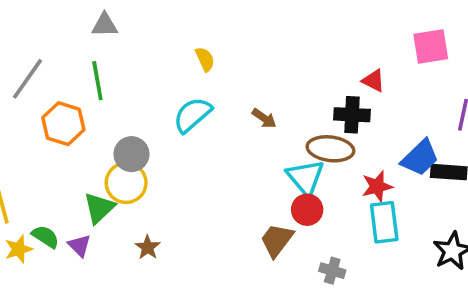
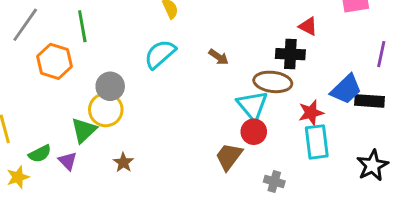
green semicircle: (45, 237) -> (40, 154), turned 120
yellow star: (19, 249) -> (18, 177), moved

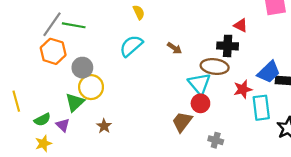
gray line: (25, 25) -> (52, 24), moved
green line: (82, 26) -> (74, 25), turned -70
gray circle: (110, 86) -> (82, 68), moved
cyan rectangle: (317, 142) -> (261, 108), moved
yellow star: (18, 177) -> (43, 143), moved

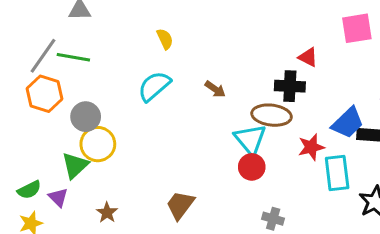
brown trapezoid: (182, 122) -> (180, 205), moved
brown star: (104, 126) -> (107, 213), moved

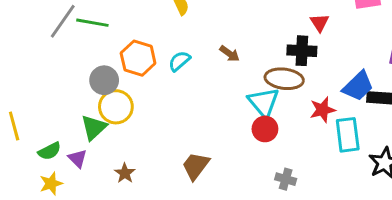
red triangle: (308, 57) -> (320, 23), turned 30
cyan semicircle: (154, 86) -> (179, 61), moved, size x0.7
orange hexagon: (45, 94) -> (138, 58), moved

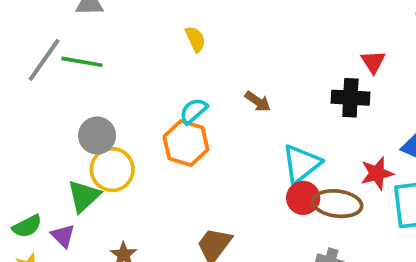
orange hexagon: (138, 58) -> (186, 143), moved
brown ellipse: (284, 79) -> (337, 204), moved
cyan triangle: (264, 102) -> (301, 164), turned 32

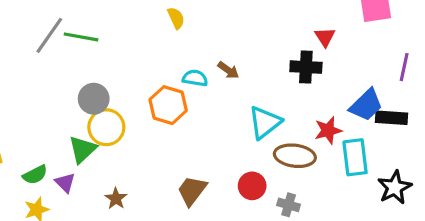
cyan semicircle: (193, 111) -> (195, 78), moved, turned 50
red circle: (303, 198) -> (252, 186), moved

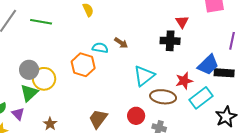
green line: (81, 37) -> (41, 22), moved
gray circle: (94, 99) -> (29, 70), moved
cyan rectangle: (355, 157) -> (201, 98), turned 60

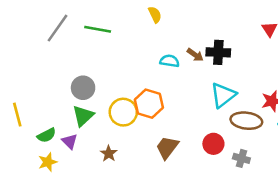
black cross: (170, 41) -> (218, 52), moved
orange hexagon: (83, 65) -> (149, 104), moved
yellow circle: (44, 79) -> (123, 112), moved

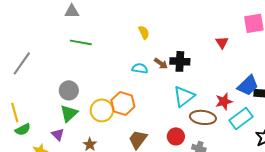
yellow semicircle: (155, 15) -> (144, 32), moved
gray line: (57, 28) -> (22, 63), moved
green semicircle: (46, 135) -> (23, 129), moved

